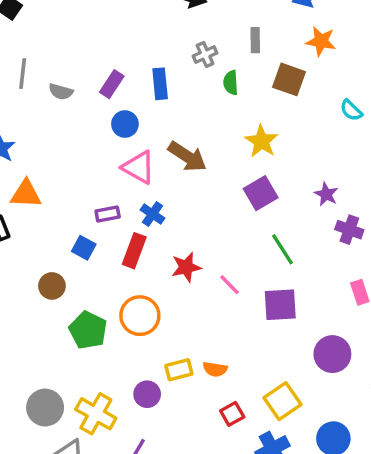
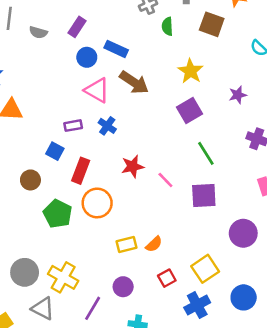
blue rectangle: (160, 84) -> (116, 49), moved, turned -60
purple star: (326, 194) -> (238, 95), moved, turned 30
red rectangle: (134, 251) -> (81, 171), moved
orange semicircle: (215, 369) -> (154, 244), turned -54
purple circle: (147, 394) -> (123, 287), moved

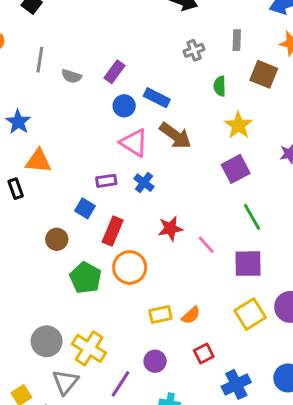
green semicircle: (167, 26) -> (220, 86), moved
yellow square: (205, 269) -> (250, 314), moved
gray triangle: (43, 308) -> (65, 382), turned 40

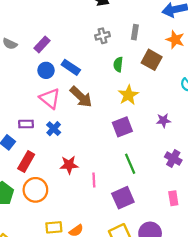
pink line: (206, 245) -> (94, 180), turned 32
purple square: (248, 264) -> (123, 198), turned -30

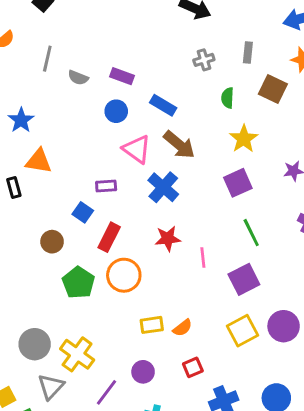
purple rectangle: (42, 44) -> (122, 76), turned 70
blue circle: (46, 70) -> (116, 111), moved
blue cross: (54, 129) -> (163, 187), moved, size x1.5

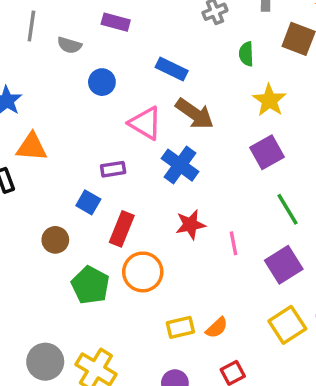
purple rectangle: (122, 76) -> (116, 22), moved
blue circle: (116, 111) -> (102, 82), moved

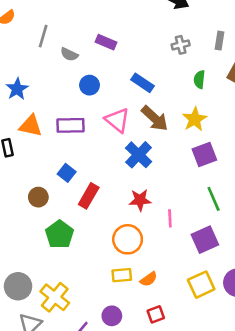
yellow star: (269, 100) -> (195, 119), moved
purple rectangle: (113, 169) -> (71, 125), moved, size x1.5
orange circle: (143, 272) -> (128, 239), moved

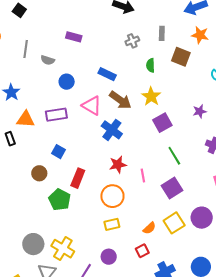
purple rectangle: (106, 42) -> (74, 37), moved
red rectangle: (89, 196) -> (78, 178), moved
orange semicircle: (149, 279) -> (149, 228), moved

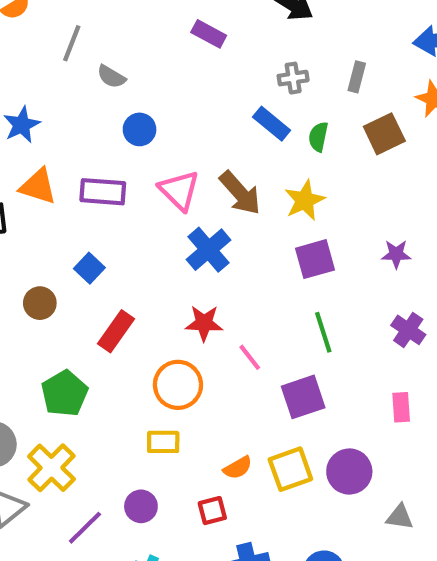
purple rectangle: (74, 37) -> (209, 34), moved
brown square: (181, 57) -> (384, 134), turned 30
blue rectangle: (107, 74) -> (272, 124), moved
pink line: (143, 175) -> (250, 357), turned -40
green pentagon: (60, 200) -> (65, 393), moved

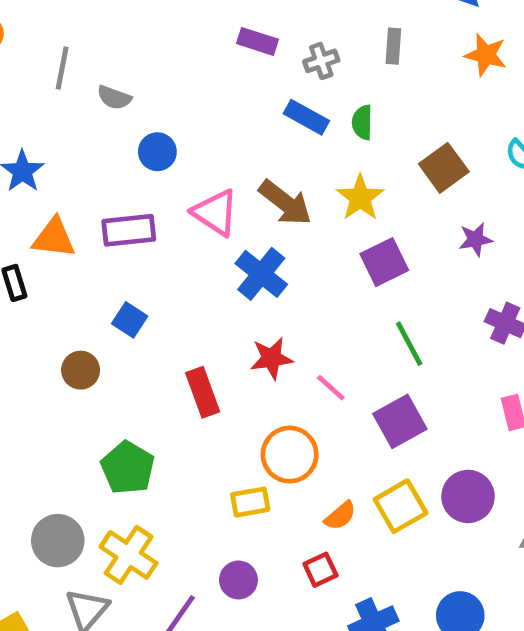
purple rectangle: (209, 34) -> (257, 41), moved
brown square: (384, 134) -> (444, 168), moved
red rectangle: (116, 331) -> (203, 392), moved, turned -45
orange circle: (178, 385) -> (290, 455), moved

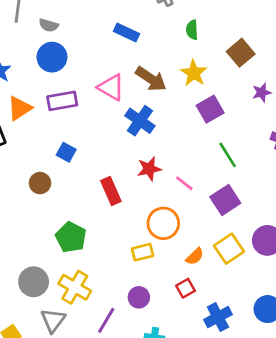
blue rectangle: (306, 117) -> (126, 32), moved
blue circle: (157, 152) -> (52, 57), moved, size x1.4
orange triangle: (54, 238) -> (20, 108), turned -36

